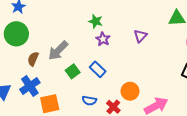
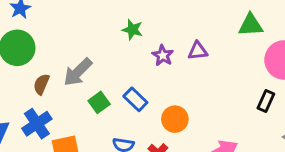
purple triangle: (140, 36) -> (198, 51), turned 40
purple star: (103, 39) -> (163, 55), moved
orange circle: (130, 91) -> (175, 119), moved

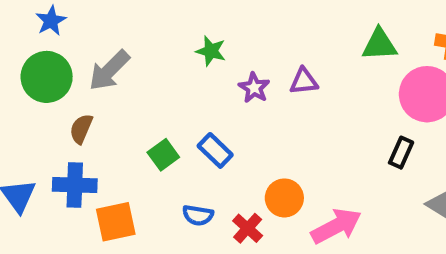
gray arrow: (78, 72) -> (109, 70), moved
orange circle: (175, 119) -> (284, 198), moved
blue cross: (37, 124) -> (75, 185), turned 36

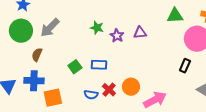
green star: (211, 51) -> (97, 28), moved
blue rectangle: (215, 150) -> (99, 65), turned -42
red cross: (248, 228) -> (109, 90), moved

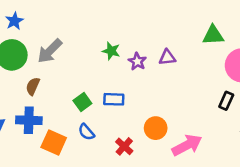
red cross: (109, 90) -> (124, 146), moved
blue semicircle: (91, 95) -> (86, 132), moved, turned 40
orange square: (53, 98) -> (54, 142), turned 36

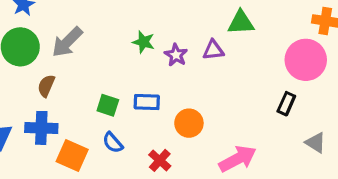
green triangle: (213, 35) -> (241, 23), moved
green square: (82, 102) -> (108, 105), turned -36
orange circle: (156, 128) -> (189, 123), moved

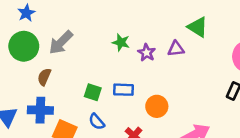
green triangle: (241, 23) -> (198, 27), turned 35

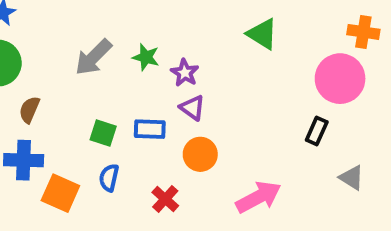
gray arrow: (61, 42) -> (93, 57), moved
purple triangle: (176, 49) -> (192, 108), moved, turned 42
blue semicircle: (97, 122) -> (109, 178), turned 54

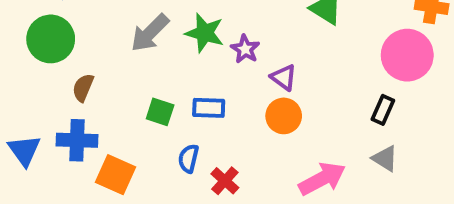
green star: (146, 57) -> (205, 33), size x1.4
purple triangle: (192, 108) -> (284, 77), moved
orange circle: (200, 154) -> (284, 116), moved
blue semicircle: (109, 178) -> (188, 158), moved
gray triangle: (352, 178) -> (385, 158), moved

